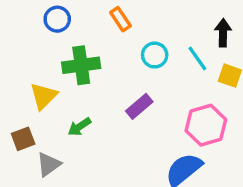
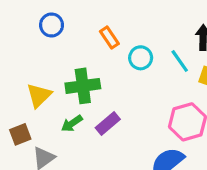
orange rectangle: (120, 19) -> (109, 38), moved
green cross: (81, 65) -> (83, 86), moved
purple rectangle: (139, 106) -> (108, 123), moved

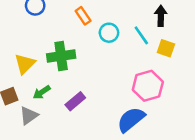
green arrow: (72, 123) -> (42, 92), moved
purple rectangle: (108, 123) -> (75, 101), moved

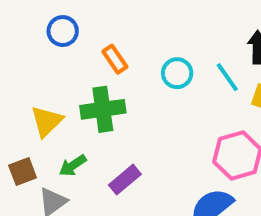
orange rectangle: (83, 16) -> (115, 59), moved

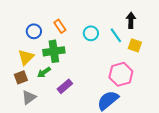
blue circle: (63, 31) -> (34, 31), moved
green arrow: (73, 166) -> (44, 72), moved
brown square: (23, 172) -> (21, 77), moved

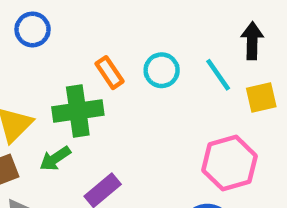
orange rectangle: (60, 26) -> (110, 73), moved
blue circle: (34, 31) -> (33, 29), moved
yellow square: (135, 45) -> (261, 97), turned -32

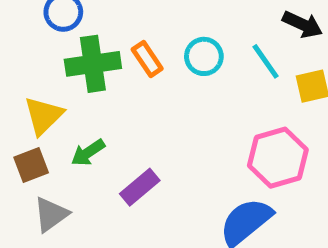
black arrow: (252, 41) -> (303, 24), turned 114
green cross: (78, 111) -> (93, 64), moved

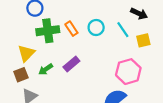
purple rectangle: (140, 187) -> (71, 64), moved

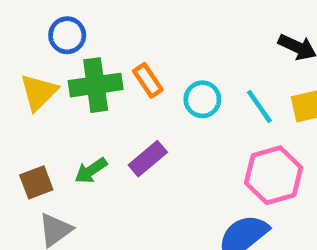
cyan circle: (96, 27) -> (202, 99), moved
cyan line: (123, 30) -> (259, 106), moved
yellow triangle: (26, 53) -> (39, 92), moved

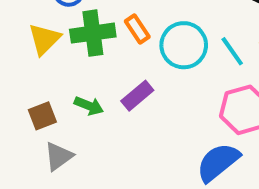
cyan circle: (202, 99) -> (184, 45), size x1.5
green arrow: (91, 170) -> (89, 106), turned -124

